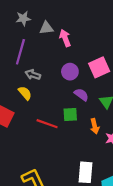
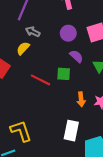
yellow semicircle: (25, 93) -> (23, 48), turned -104
orange arrow: (95, 126) -> (81, 99), moved

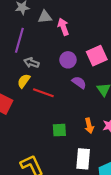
green square: (64, 74) -> (59, 130), moved
red line: (40, 80) -> (43, 93), moved

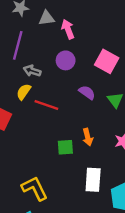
pink square: (97, 56) -> (107, 61), turned -36
purple circle: (68, 60) -> (66, 60), moved
orange arrow: (89, 126) -> (88, 137), moved

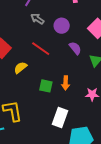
purple circle: (66, 60) -> (62, 26), moved
yellow semicircle: (24, 92) -> (20, 68), moved

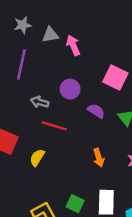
gray arrow: (37, 19) -> (40, 102), moved
green square: (46, 86) -> (75, 204), moved, turned 32

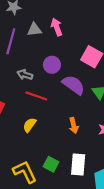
gray triangle: (50, 35) -> (34, 30), moved
purple semicircle: (96, 111) -> (73, 85), size x1.5
yellow semicircle: (37, 158) -> (30, 125), moved

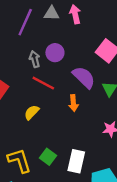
purple circle: (52, 65) -> (55, 53), moved
gray arrow: (25, 75) -> (35, 59), turned 48
orange arrow: (74, 126) -> (73, 103), moved

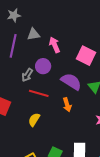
pink arrow: (75, 14) -> (55, 45), moved
gray arrow: (35, 59) -> (27, 75), turned -120

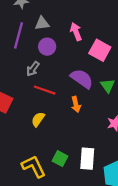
pink arrow: (55, 45) -> (76, 32), moved
purple circle: (43, 66) -> (47, 47), moved

